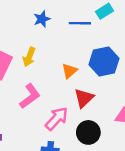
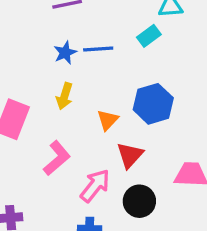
blue line: (80, 23) -> (98, 49), moved
yellow arrow: (29, 57) -> (65, 96), moved

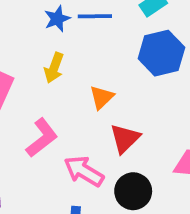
blue hexagon: (153, 104) -> (161, 53), moved
pink arrow: (95, 186) -> (84, 171), turned -100

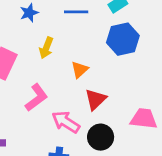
blue star: (57, 19) -> (29, 13), moved

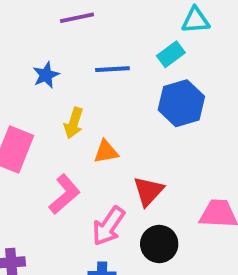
orange triangle: (80, 70) -> (106, 152), moved, turned 36
pink arrow: (66, 122) -> (108, 226), turned -84

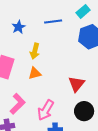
orange triangle: (106, 152) -> (35, 73), moved
pink L-shape: (65, 194) -> (18, 104), moved
pink arrow: (108, 226) -> (46, 110), moved

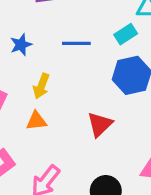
red triangle: (76, 84) -> (100, 124), moved

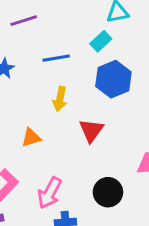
yellow arrow: (41, 86) -> (60, 99), moved

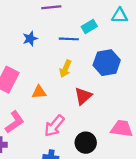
cyan rectangle: (101, 41) -> (89, 27), moved
pink arrow: (50, 193) -> (54, 126), moved

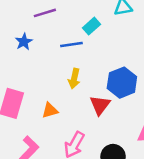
blue star: (30, 39) -> (24, 42), moved
blue hexagon: (107, 63) -> (122, 83), moved

